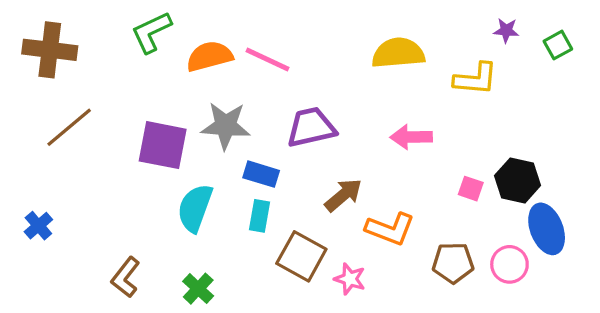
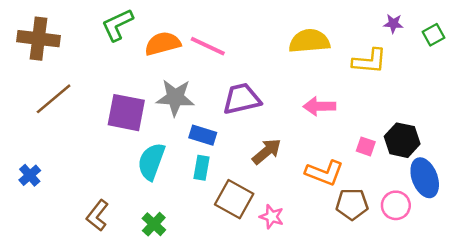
orange L-shape: (390, 229) -> (324, 173), moved

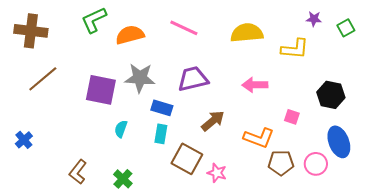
pink line: (208, 46) -> (184, 28), moved
black hexagon: (402, 140) -> (331, 95), moved
cyan semicircle: (151, 161) -> (121, 129), size x0.6

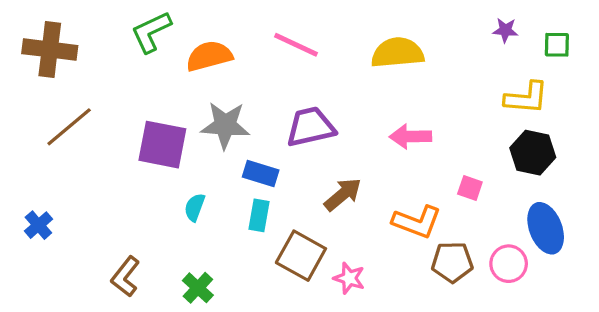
green square: (346, 28) -> (557, 45), turned 30
yellow L-shape: (295, 49) -> (526, 98), moved

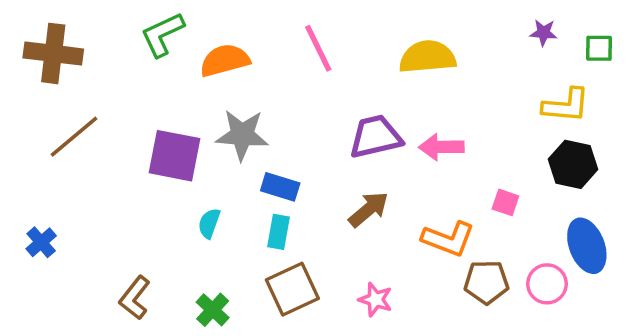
pink line: (296, 45) -> (318, 48), turned 39
purple trapezoid: (311, 127) -> (375, 137), moved
brown square: (301, 256) -> (292, 289), moved, turned 36

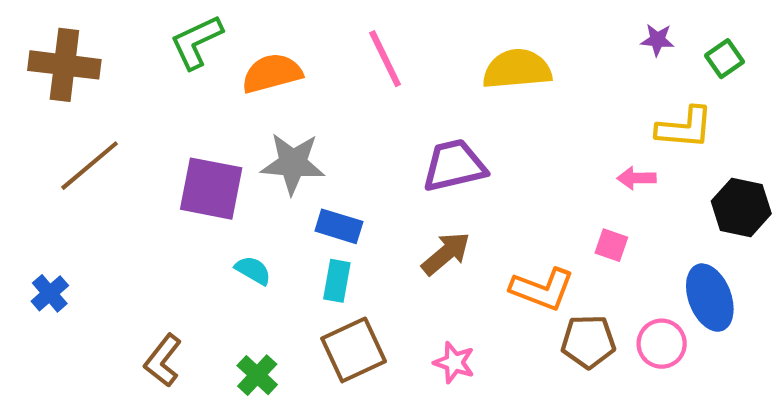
green square: (599, 48) -> (724, 59), turned -36
pink arrow: (441, 147) -> (636, 178), moved, size x0.7
black hexagon: (573, 164) -> (741, 207), moved
cyan semicircle: (209, 223) -> (253, 270), turned 100

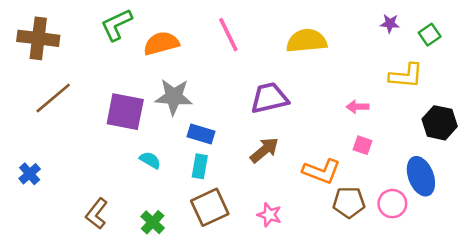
pink arrow: (636, 178) -> (358, 107), moved

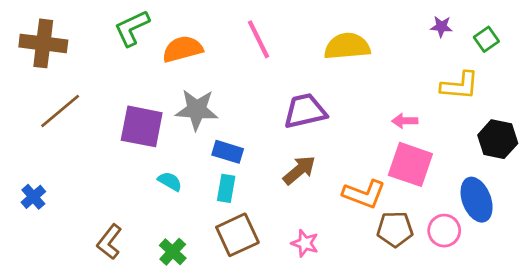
pink square: (363, 145) -> (410, 164), size x2.0

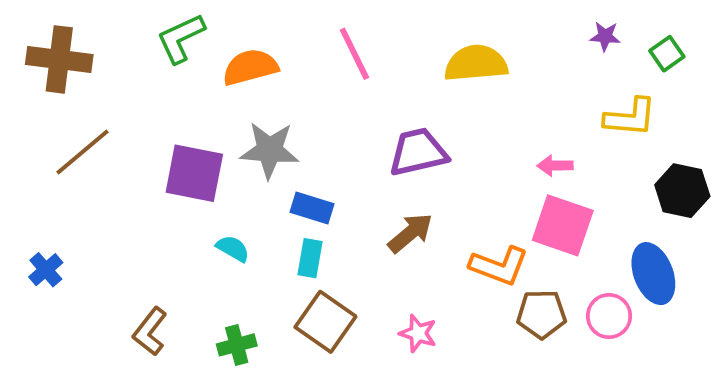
brown square: (237, 235) -> (325, 322), turned -30
green cross: (173, 252) -> (237, 345), turned 32

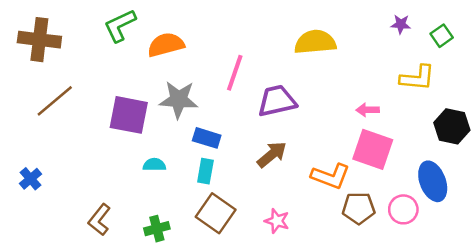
pink line: (354, 54) -> (235, 73), moved, turned 45
cyan semicircle: (233, 248) -> (154, 165), turned -30

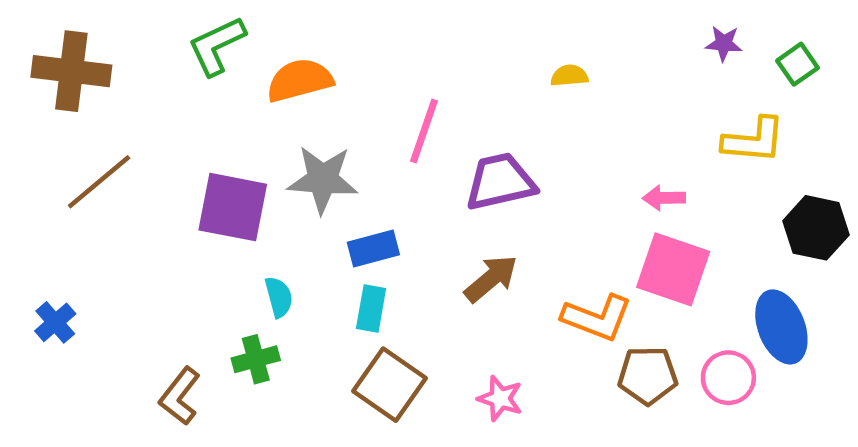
yellow semicircle: (315, 42) -> (569, 76), size x0.5
blue rectangle: (207, 138) -> (373, 249), turned -32
cyan semicircle: (154, 165) -> (279, 297), turned 75
green cross: (157, 229) -> (256, 359), moved

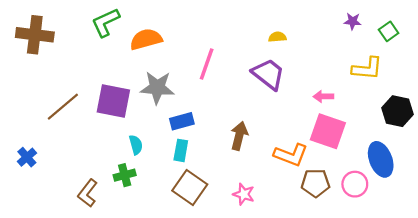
brown line: (99, 182) -> (63, 107), moved
purple trapezoid: (500, 182) -> (268, 74), moved, turned 51
brown arrow: (491, 279) -> (239, 136), turned -36

